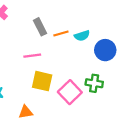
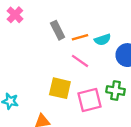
pink line: (32, 56) -> (80, 61), moved, turned 42
pink square: (70, 92) -> (89, 100), turned 30

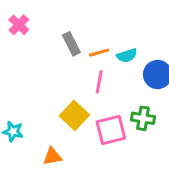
pink line: (80, 61) -> (99, 82), turned 66
yellow square: (60, 88) -> (74, 115), turned 30

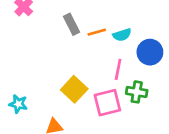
pink line: (99, 82) -> (118, 69), moved

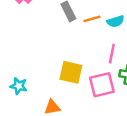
yellow square: (74, 89) -> (71, 72), turned -30

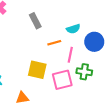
orange line: (92, 19) -> (54, 43), moved

